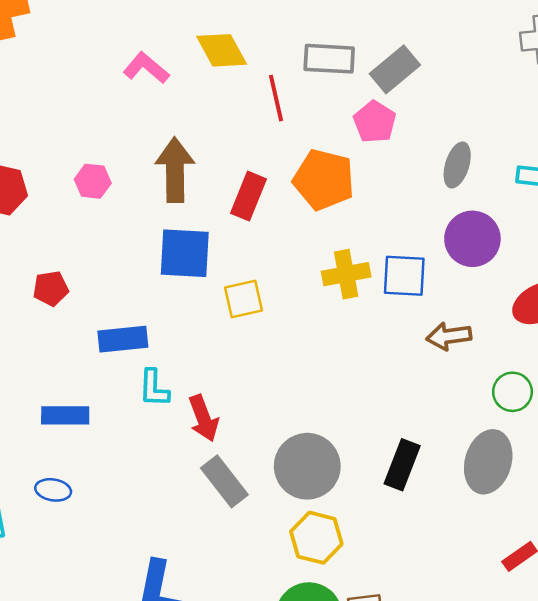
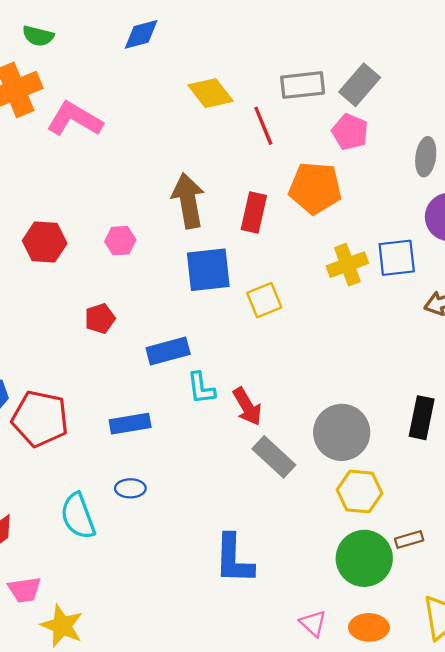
pink L-shape: (146, 68) -> (75, 119), moved, size x1.4
pink hexagon: (93, 181) -> (120, 241), moved

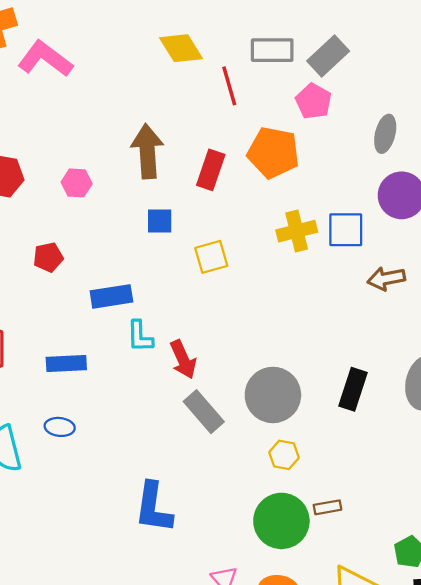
blue square: (208, 270) -> (160, 221), size x0.6
yellow hexagon: (360, 491) -> (284, 455), size x0.7

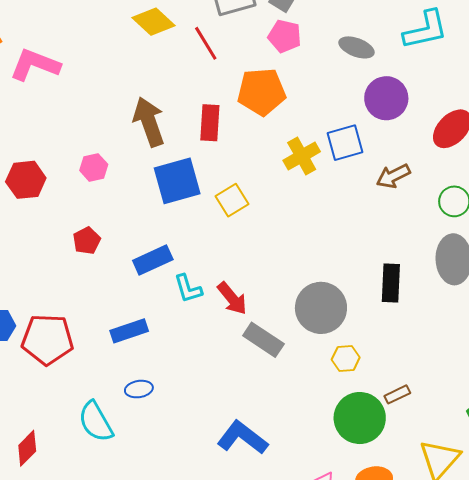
gray ellipse: (385, 134) -> (356, 47), turned -68
blue square: (160, 221) -> (177, 181), size x1.8
blue L-shape: (153, 508) -> (242, 438), turned 135

